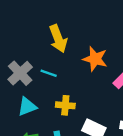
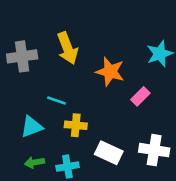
gray cross: (20, 73) -> (22, 56), moved, turned 35
cyan line: (49, 73) -> (56, 100), moved

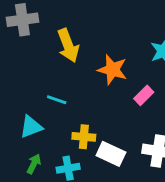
gray cross: (22, 56) -> (22, 20), moved
yellow cross: (76, 125) -> (84, 137), moved
green arrow: (34, 162) -> (34, 164), turned 126

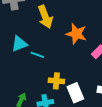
cyan triangle: (31, 127) -> (19, 44), moved
white rectangle: (111, 154) -> (75, 93), turned 42

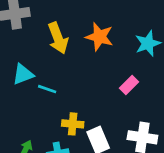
orange star: (76, 34) -> (99, 37), moved

